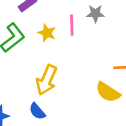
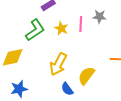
yellow semicircle: (108, 92) -> (86, 76), moved, turned 90
blue semicircle: (37, 111) -> (67, 89), moved

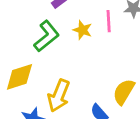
yellow arrow: (58, 64) -> (59, 96), moved

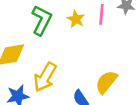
green L-shape: (47, 36) -> (42, 20), turned -32

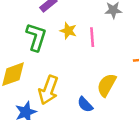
pink line: (101, 14) -> (92, 37), moved

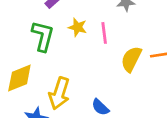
yellow semicircle: (107, 85) -> (131, 59), moved

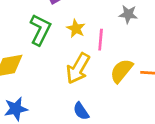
yellow arrow: (59, 93) -> (78, 68), moved

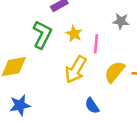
blue semicircle: (81, 111) -> (92, 106), moved

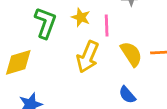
yellow semicircle: (115, 72) -> (131, 54), turned 115
blue semicircle: (92, 106) -> (127, 95), moved

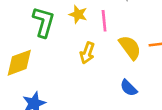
yellow arrow: (88, 57) -> (87, 53), size x0.7

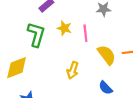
yellow arrow: (87, 53) -> (73, 70), moved

